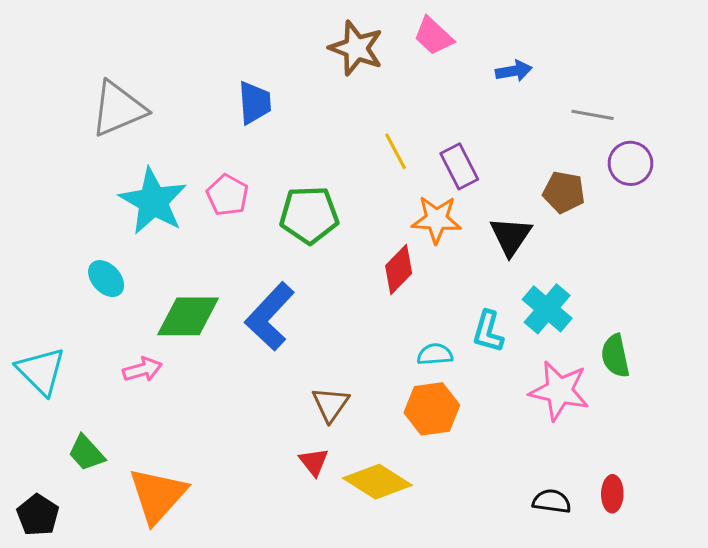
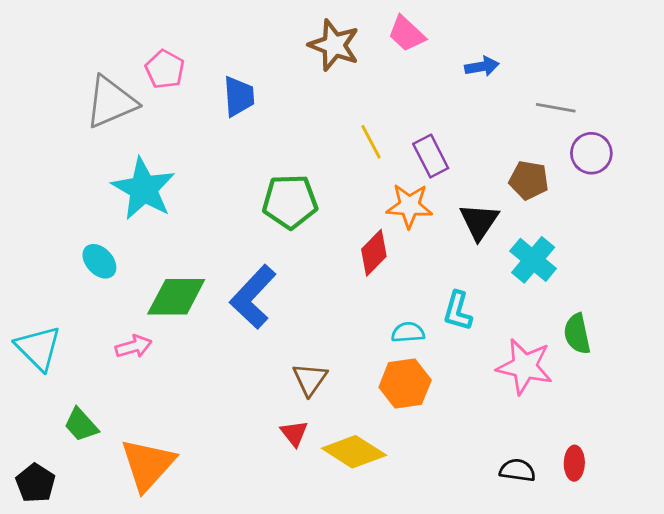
pink pentagon: (227, 195) -> (165, 69), moved
cyan cross: (547, 309) -> (533, 260), moved

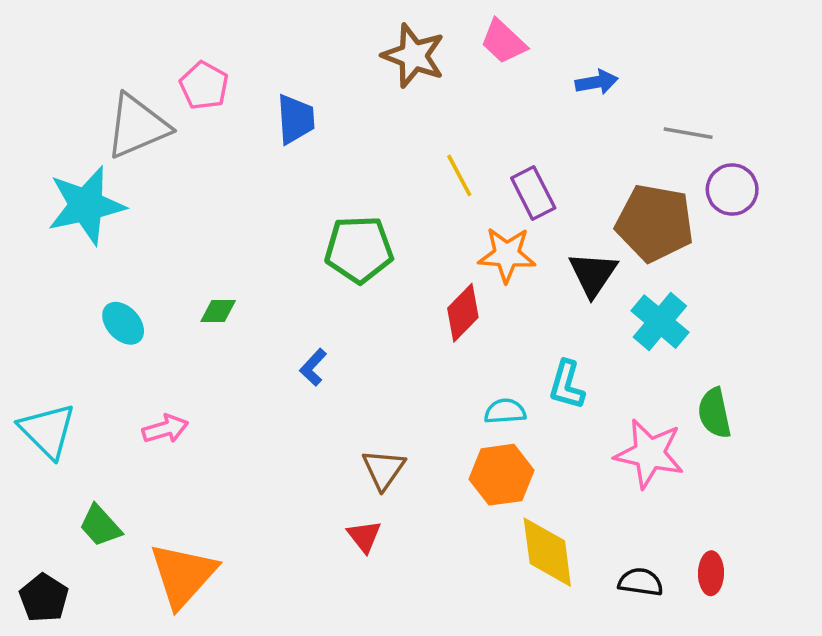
brown pentagon: (529, 180) -> (655, 223), size x1.6
cyan star: (144, 189) -> (86, 205), moved, turned 30
green diamond: (176, 297) -> (218, 311), moved, size x0.5
blue L-shape: (253, 297) -> (313, 367), size x0.5
yellow diamond: (354, 452) -> (547, 552), moved, turned 50

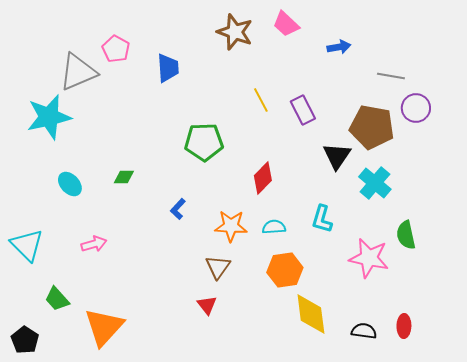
orange star: (507, 255) -> (231, 226), moved
cyan semicircle: (505, 411) -> (274, 227), moved

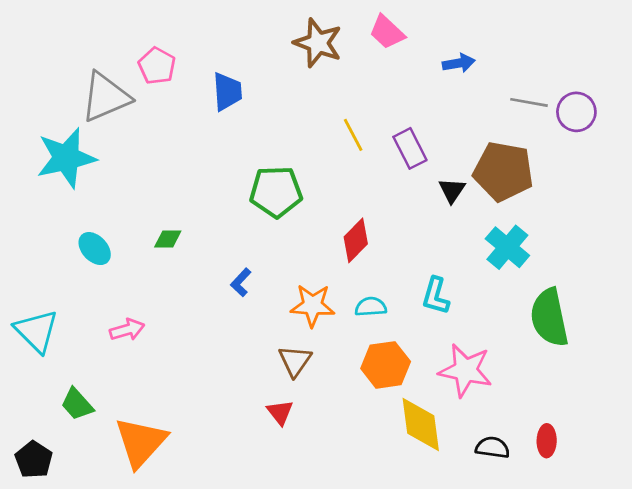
purple circle: (416, 108) -> (576, 112), moved
black triangle: (337, 156) -> (452, 190), moved, size x0.7
green semicircle: (406, 235) -> (549, 318), size x1.5
pink star: (369, 258) -> (465, 370), moved

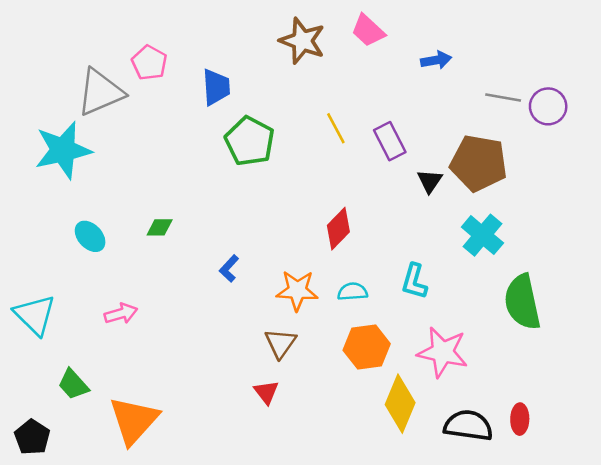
green pentagon: (276, 192) -> (250, 141), moved, turned 30
yellow diamond: (421, 424) -> (400, 404), turned 30
black semicircle: (493, 447) -> (468, 425), size x1.5

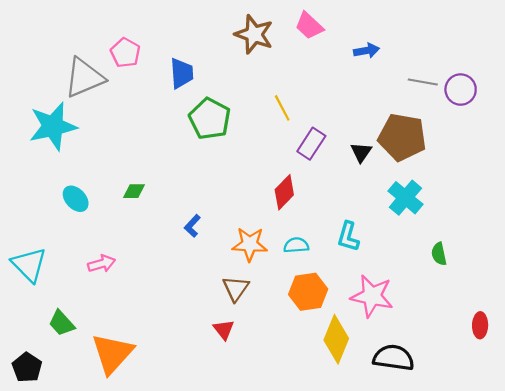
purple rectangle: (390, 141) -> (311, 144), moved, turned 60
green semicircle: (522, 302) -> (439, 254), size x0.5
red ellipse: (520, 419) -> (480, 325), moved

